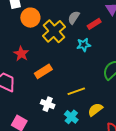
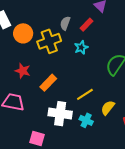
yellow cross: (54, 31) -> (49, 41), turned 35
white cross: (48, 104) -> (60, 114), size x1.6

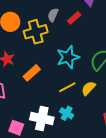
cyan star: (81, 47) -> (68, 57), moved, size x1.6
yellow semicircle: (108, 108) -> (88, 88), moved
white cross: (60, 114) -> (42, 118), moved

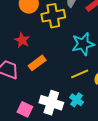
orange rectangle: (32, 73) -> (37, 63), moved

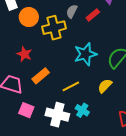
yellow line: (80, 74) -> (71, 86), moved
pink square: (25, 109) -> (26, 110), moved

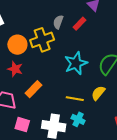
orange circle: (29, 17) -> (17, 45), moved
yellow line: (71, 86) -> (75, 99), moved, turned 42

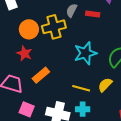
red rectangle: (80, 24) -> (93, 14), turned 48
cyan cross: (78, 119) -> (83, 109), turned -32

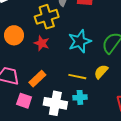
orange circle: (29, 29) -> (14, 35), moved
red star: (24, 53) -> (42, 43), moved
orange rectangle: (41, 75) -> (37, 79), moved

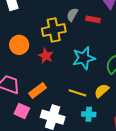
cyan cross: (80, 97) -> (89, 114), moved

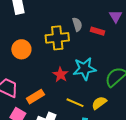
gray semicircle: (72, 15) -> (77, 24), turned 128
red star: (46, 56) -> (60, 75), moved

